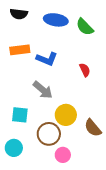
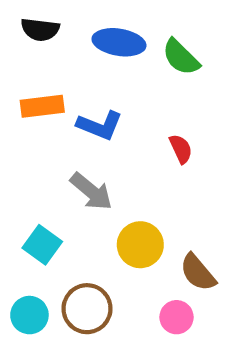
cyan square: (20, 115) -> (42, 245), turned 30
brown circle: (49, 134) -> (87, 309), moved
pink circle: (63, 155) -> (177, 317), moved

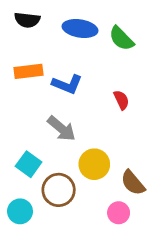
brown circle: (87, 309) -> (59, 190), moved

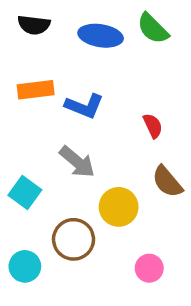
green semicircle: (121, 39) -> (153, 28), moved
cyan square: (29, 164) -> (25, 192), moved
brown semicircle: (133, 183) -> (167, 182), moved

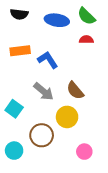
blue L-shape: (84, 106) -> (48, 60), turned -145
red semicircle: (153, 126) -> (86, 40), moved, turned -64
brown semicircle: (167, 182) -> (75, 90), moved

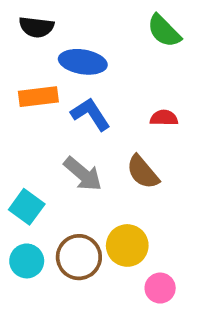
blue ellipse: (57, 20) -> (83, 62), moved
red semicircle: (86, 40) -> (164, 118), moved
yellow circle: (67, 117) -> (127, 245), moved
cyan circle: (14, 151) -> (27, 261), moved

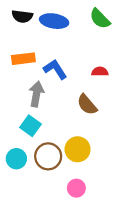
blue ellipse: (83, 62) -> (54, 21), moved
gray arrow: (83, 174) -> (36, 94), moved, turned -120
cyan square: (27, 207) -> (30, 126), moved
pink circle: (160, 288) -> (76, 188), moved

